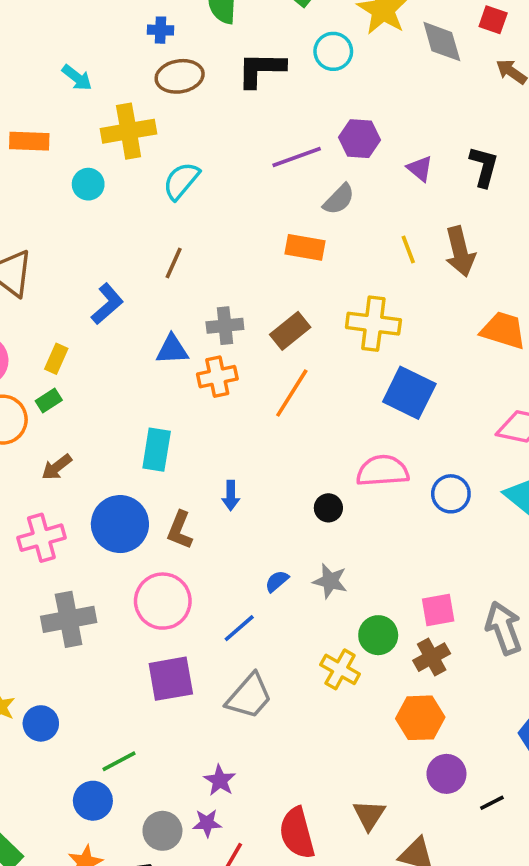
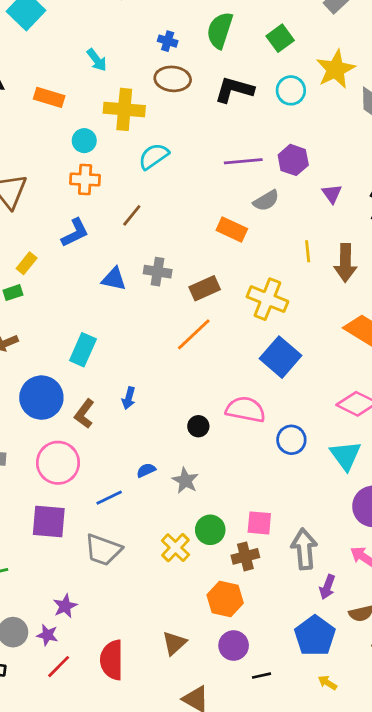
orange cross: (217, 377) -> (85, 180), moved
gray trapezoid: (249, 696) -> (103, 550), turned 54
brown triangle: (369, 815) -> (174, 643), moved

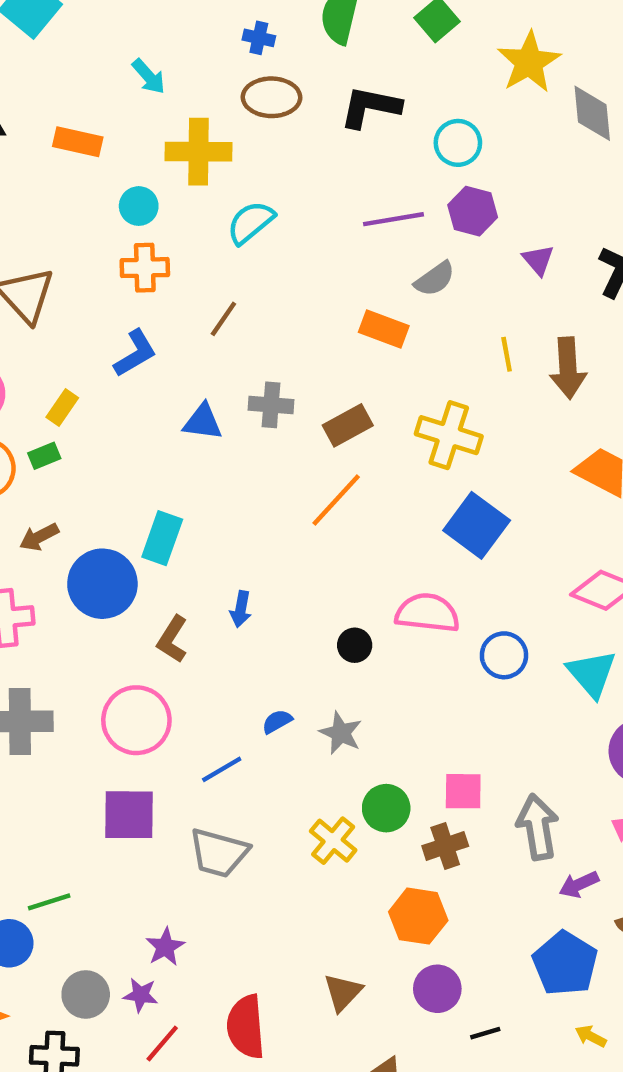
cyan circle: (291, 90) -> (458, 143), moved
blue circle: (41, 398) -> (102, 584), moved
purple arrow: (327, 587) -> (579, 885), turned 50

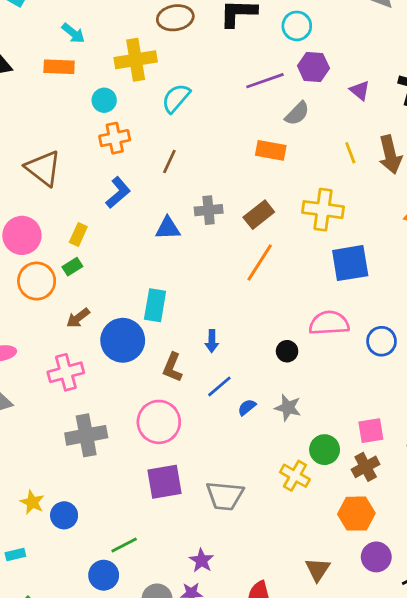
cyan arrow: (149, 76) -> (73, 33), moved
blue square: (477, 525) -> (350, 263), turned -36
blue line: (222, 769) -> (219, 386), moved

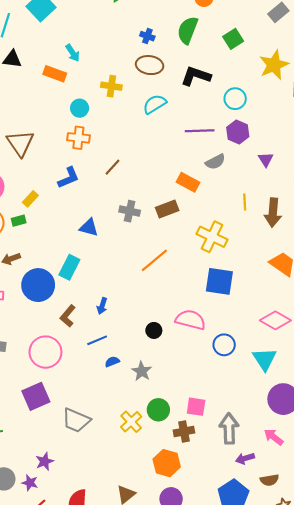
yellow cross: (136, 60) -> (111, 86), size x0.7
cyan semicircle: (176, 98) -> (155, 104), moved
brown rectangle: (259, 215) -> (167, 209), moved
blue triangle: (168, 228) -> (89, 228), moved
purple square: (164, 482) -> (36, 396), turned -32

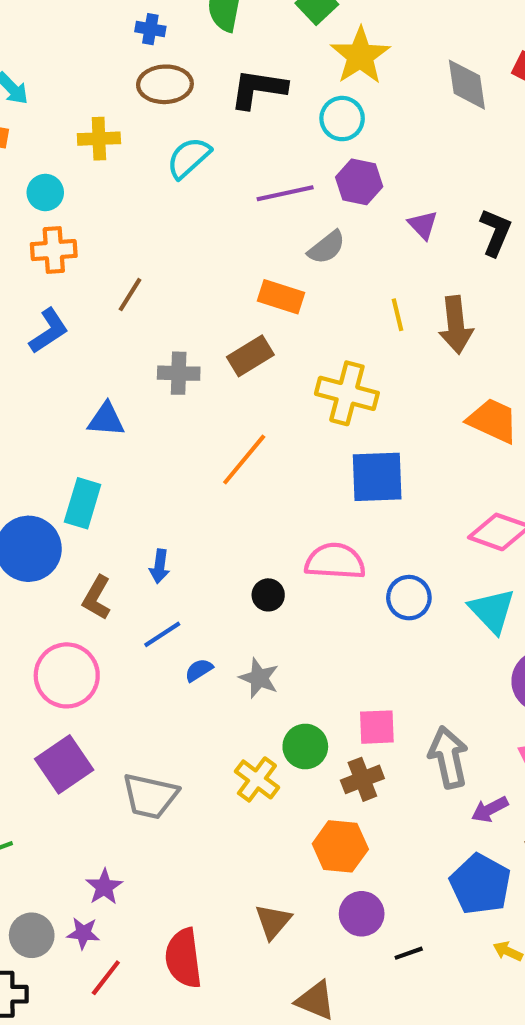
yellow star: (274, 65) -> (360, 56), moved

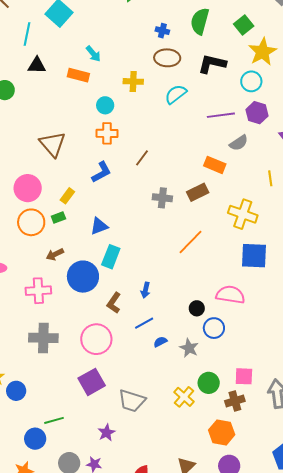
blue triangle: (106, 420) -> (99, 226), moved, turned -30
blue circle: (409, 598) -> (214, 328), moved
purple star: (104, 887) -> (106, 433), moved

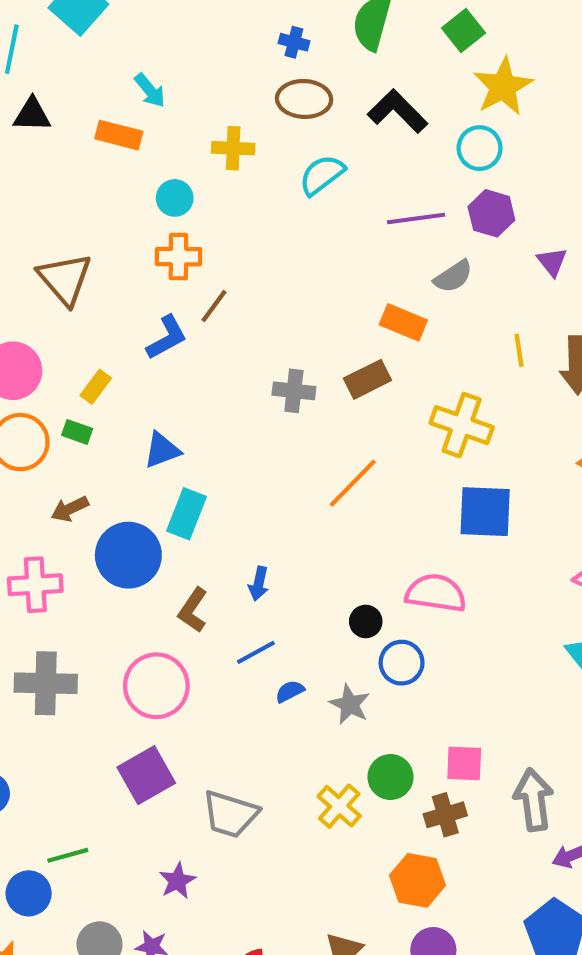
black L-shape: (212, 64) -> (398, 111), turned 32
brown line: (142, 158) -> (214, 306), moved
green rectangle: (58, 217) -> (77, 432), turned 40

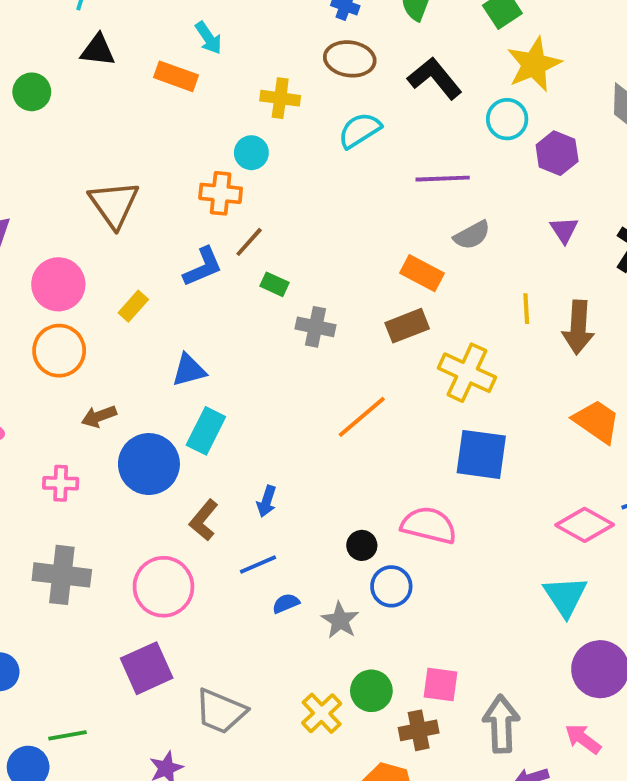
cyan circle: (175, 198) -> (251, 153), moved
purple hexagon: (491, 213) -> (557, 153), moved
brown rectangle: (368, 379) -> (407, 326), moved
green rectangle: (77, 432) -> (274, 284), moved
pink cross: (35, 585) -> (61, 483), size x0.7

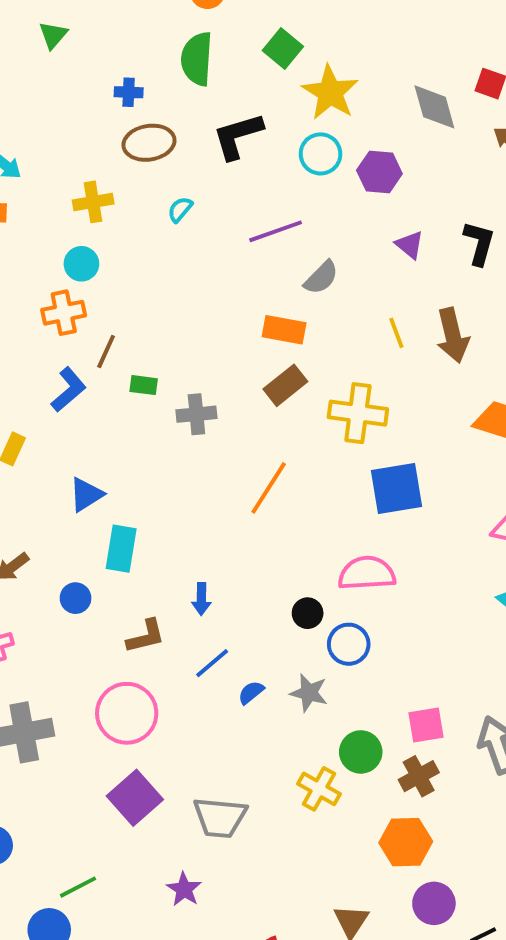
black L-shape: (435, 78) -> (238, 136), turned -50
cyan semicircle: (360, 130) -> (180, 209), size x0.6
blue circle: (149, 464) -> (76, 598), size x0.5
brown L-shape: (204, 520) -> (146, 636), turned -126

